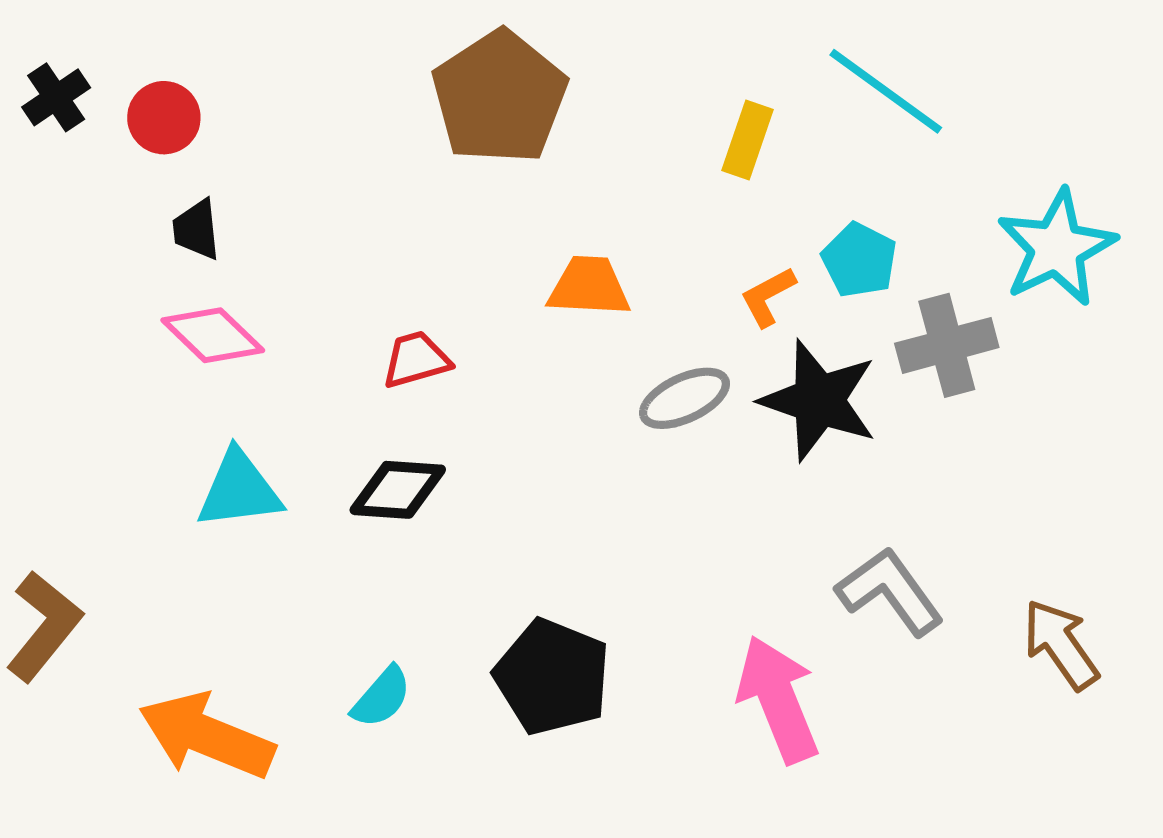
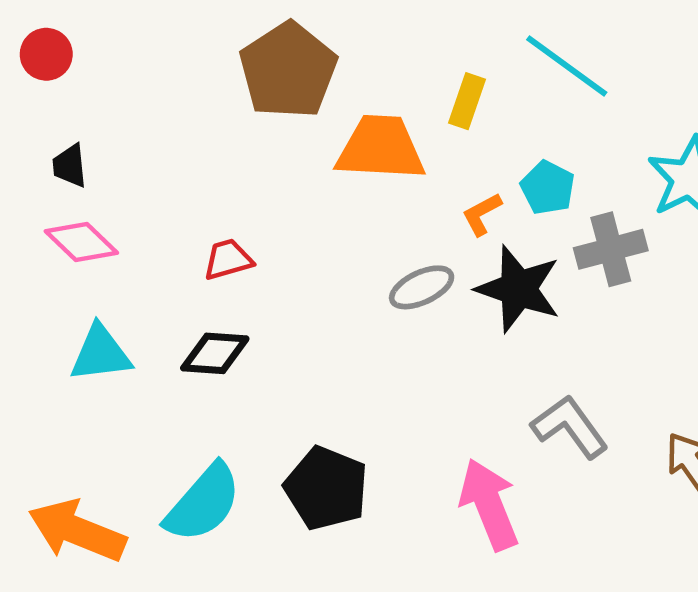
red circle: (164, 118) -> (46, 54), moved
orange trapezoid: (589, 286) -> (381, 148), moved, size x1.5
cyan semicircle: (381, 697) -> (203, 503), size x1.8

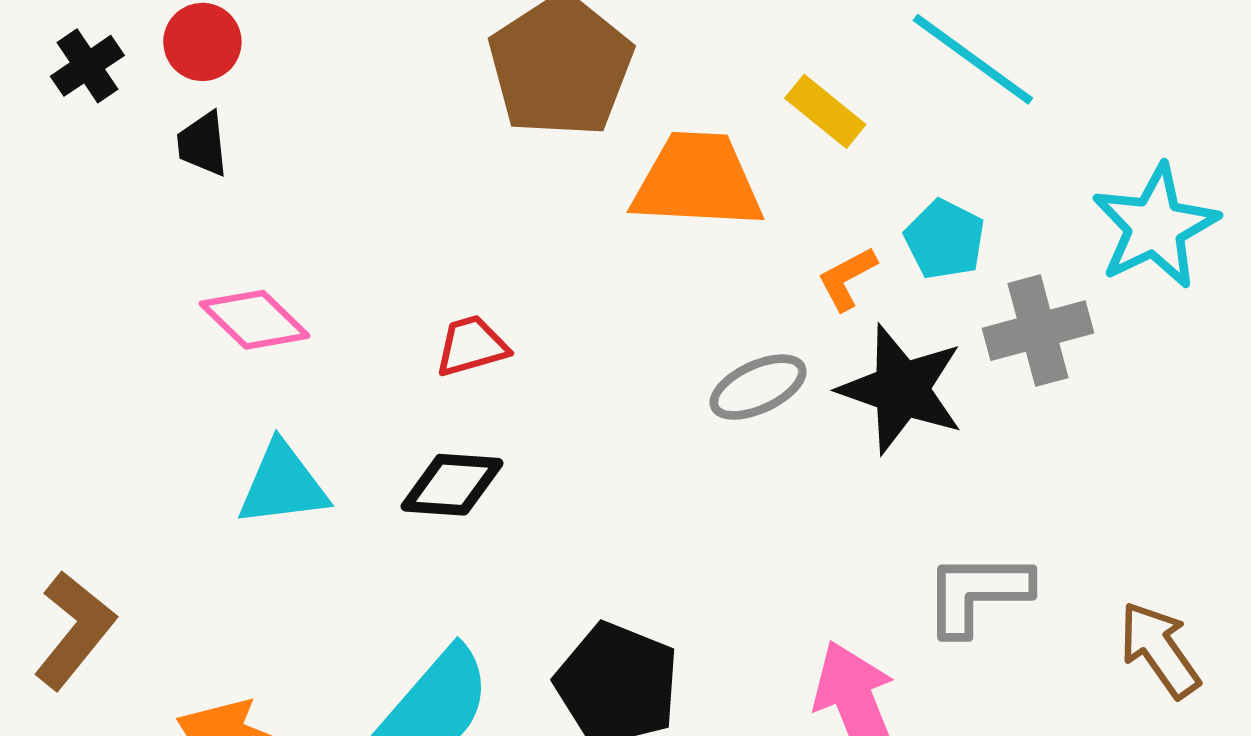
yellow rectangle: (467, 101) -> (825, 111), turned -70
black trapezoid: (70, 166) -> (202, 144), moved
gray L-shape: (570, 427) -> (977, 593), turned -54

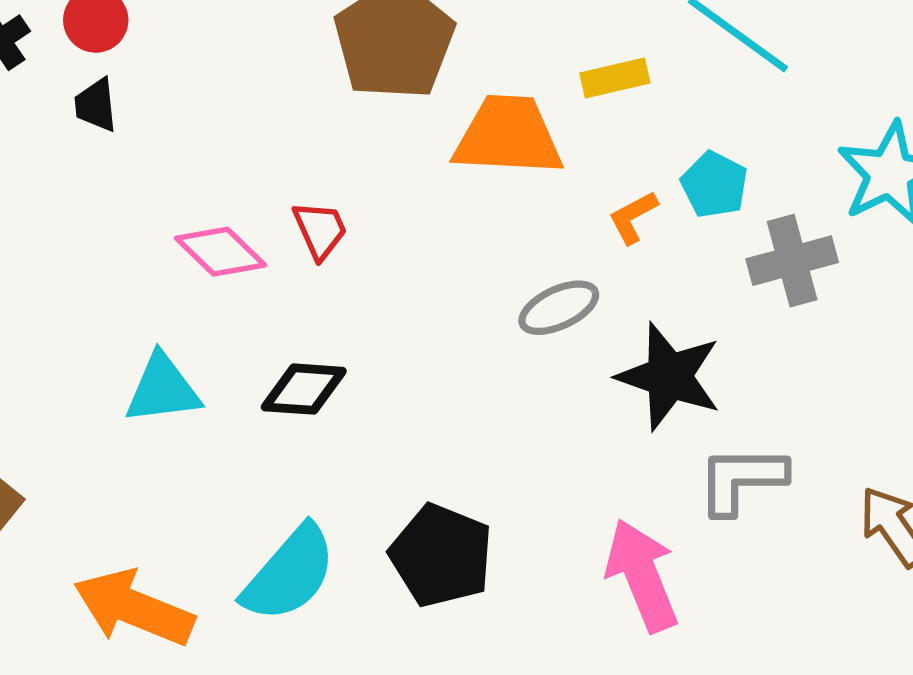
yellow rectangle: (825, 111) -> (615, 78), turned -52
pink diamond: (255, 320) -> (221, 252), moved
red trapezoid: (472, 346) -> (320, 230), moved, turned 82
black star: (901, 389) -> (669, 376), moved

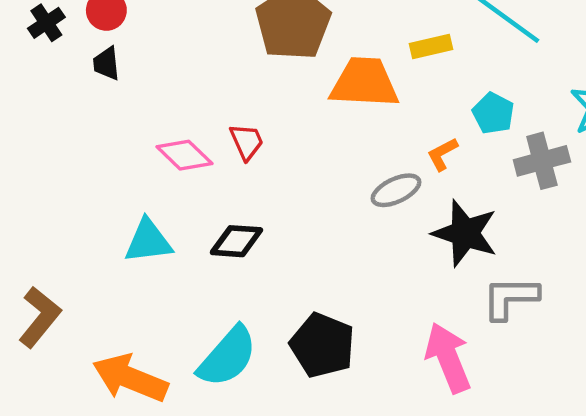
orange L-shape: (633, 217) -> (442, 154), moved

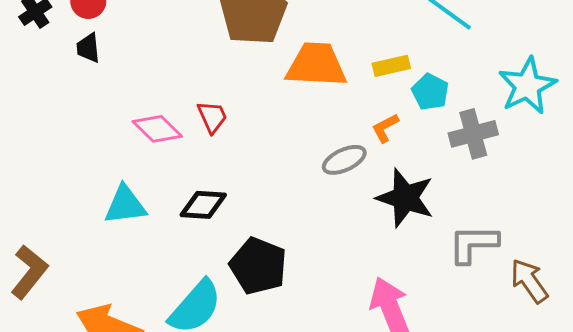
yellow rectangle: (431, 47) -> (391, 66), moved
gray L-shape: (510, 298) -> (473, 244), moved
black pentagon: (322, 345) -> (258, 266), moved

